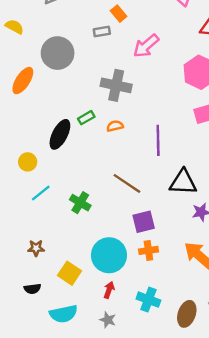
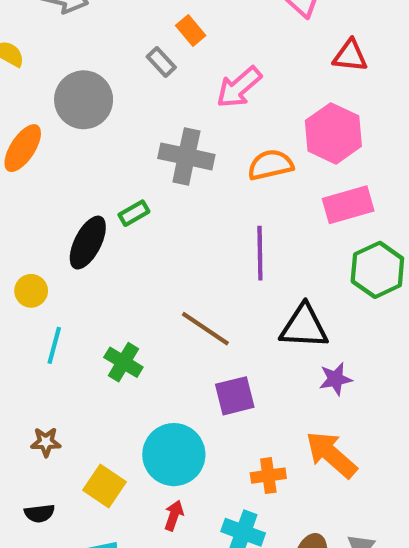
gray rectangle: (102, 31) -> (161, 62), turned 56
orange semicircle: (115, 126) -> (270, 165), moved, size x1.5
cyan line: (41, 193) -> (54, 345), turned -36
orange cross: (148, 250) -> (268, 476), moved

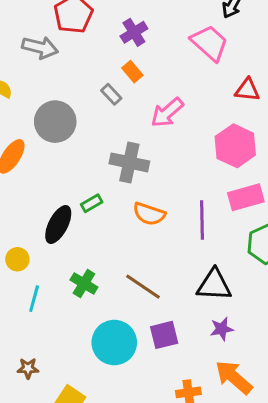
orange semicircle: (270, 165) -> (149, 214), moved, turned -148
purple line: (260, 253) -> (202, 220), moved
green cross: (123, 362) -> (84, 284), moved
purple star: (335, 379) -> (222, 329), moved
cyan circle: (174, 455) -> (114, 343), moved

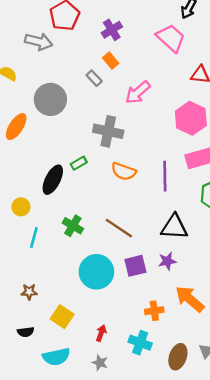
purple star: (222, 329) -> (167, 261), moved

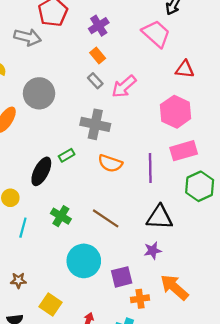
gray rectangle: (94, 78) -> (95, 81), moved
purple square: (135, 266) -> (122, 277), moved

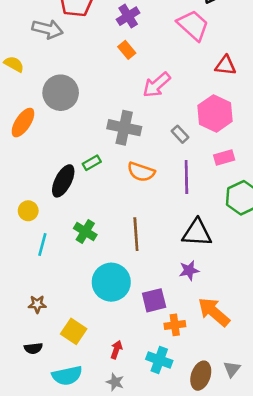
gray rectangle: (95, 81) -> (180, 134), moved
pink rectangle: (184, 151) -> (224, 158), size x0.7
brown line: (106, 218) -> (136, 234), turned 52

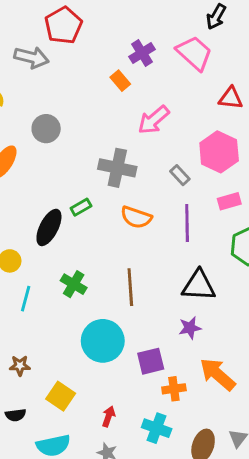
purple cross: (128, 16) -> (142, 53), moved
gray circle: (61, 93) -> (46, 129), size x0.7

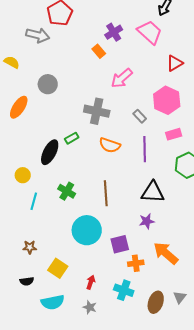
red triangle: (231, 98) -> (175, 63), turned -36

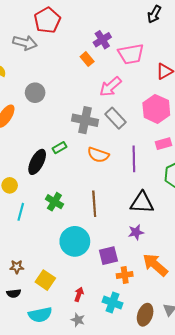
pink trapezoid: (150, 32) -> (131, 54), moved, turned 128
gray rectangle: (140, 116) -> (116, 118), moved, size x1.5
brown star: (30, 247) -> (17, 267), moved

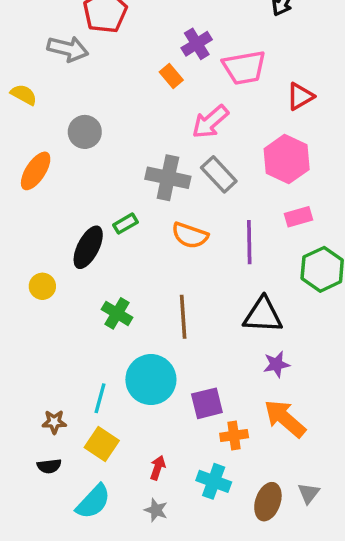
cyan line: (21, 212) -> (100, 398), moved
purple star: (136, 232) -> (276, 364), moved
cyan semicircle: (40, 315) -> (93, 502), turned -35

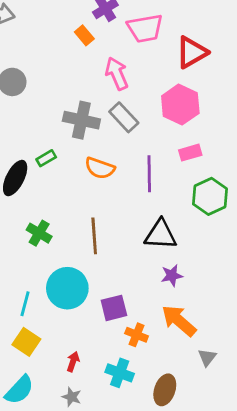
red triangle: (300, 96) -> (192, 52), size x1.4
pink arrow: (210, 122) -> (117, 74), turned 108
orange cross: (234, 436) -> (137, 335), turned 30
gray triangle: (309, 493) -> (207, 357), moved

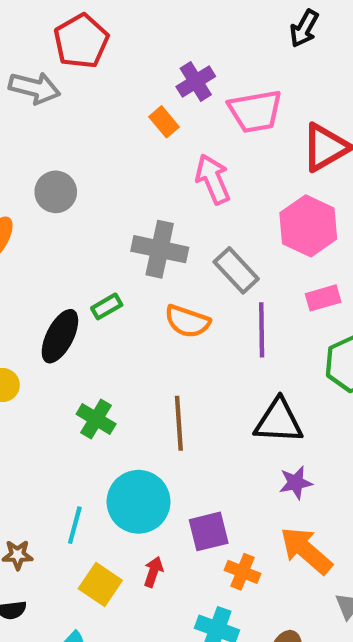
gray rectangle: (124, 117) -> (236, 270), moved
yellow square: (26, 342) -> (100, 585), moved
red arrow: (73, 362) -> (153, 572), moved

